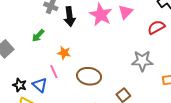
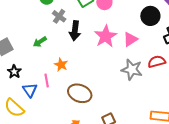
gray star: (142, 61) -> (132, 70), moved
black star: (20, 85) -> (14, 72), moved

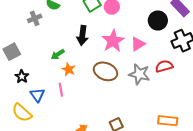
gray cross: (59, 16) -> (35, 18), moved, turned 32
green arrow: (40, 42) -> (58, 54), moved
pink line: (47, 80) -> (61, 90), moved
brown ellipse: (80, 93) -> (106, 71), moved

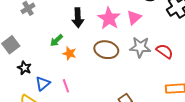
red semicircle: (164, 66) -> (165, 51), moved, turned 60
pink line: (61, 90) -> (66, 86), moved
blue triangle: (37, 95) -> (43, 84), turned 35

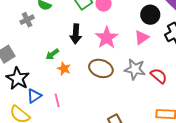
pink triangle: (134, 17) -> (142, 37), moved
black star: (24, 68) -> (18, 78), size x1.6

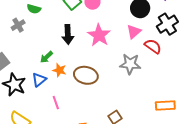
brown ellipse: (101, 68) -> (86, 75), moved
red semicircle: (159, 76) -> (153, 46), moved
blue triangle: (34, 96) -> (39, 80), moved

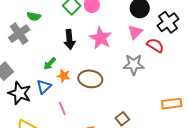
gray cross: (18, 25) -> (19, 34), size x1.5

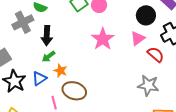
black arrow: (69, 39) -> (47, 36), moved
gray star: (134, 65) -> (148, 85), moved
brown ellipse: (90, 79) -> (74, 91), moved

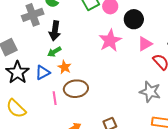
black circle: (146, 15) -> (134, 19), moved
brown ellipse: (74, 91) -> (76, 89), turned -30

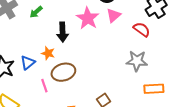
black arrow: (55, 31) -> (63, 32), moved
pink triangle: (145, 44) -> (114, 15), moved
green arrow: (54, 52) -> (36, 12), moved

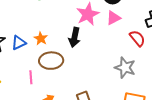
black arrow: (63, 32) -> (74, 37), moved
pink line: (44, 86) -> (31, 77), moved

